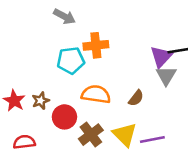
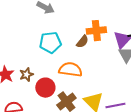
orange cross: (96, 45) -> (96, 31), moved
brown semicircle: (136, 98) -> (82, 42), moved

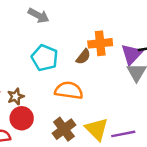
cyan pentagon: (50, 43) -> (45, 58), turned 30
red circle: (45, 88) -> (22, 118), moved

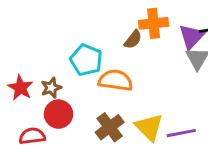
cyan pentagon: (45, 58) -> (86, 60), moved

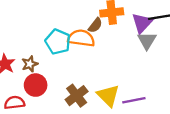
orange semicircle: (116, 80) -> (81, 38), moved

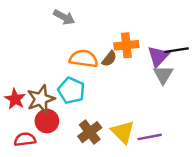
orange semicircle: (81, 38) -> (84, 59), moved
cyan pentagon: (58, 42) -> (71, 90), moved
brown star: (30, 64) -> (41, 99), size x1.6

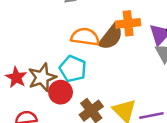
brown semicircle: (109, 59) -> (111, 37), size x1.6
red circle: (47, 121) -> (61, 92), moved

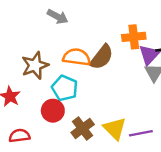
orange cross: (128, 23) -> (134, 37), moved
brown star: (42, 77) -> (35, 65), moved

